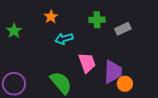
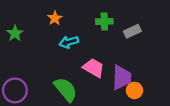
pink trapezoid: (87, 63) -> (94, 68), turned -40

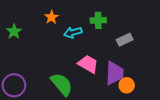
gray rectangle: (132, 31) -> (125, 40), moved
cyan arrow: (69, 42) -> (73, 32), moved

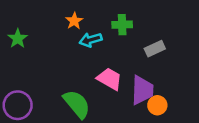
orange star: (52, 17) -> (74, 21), moved

